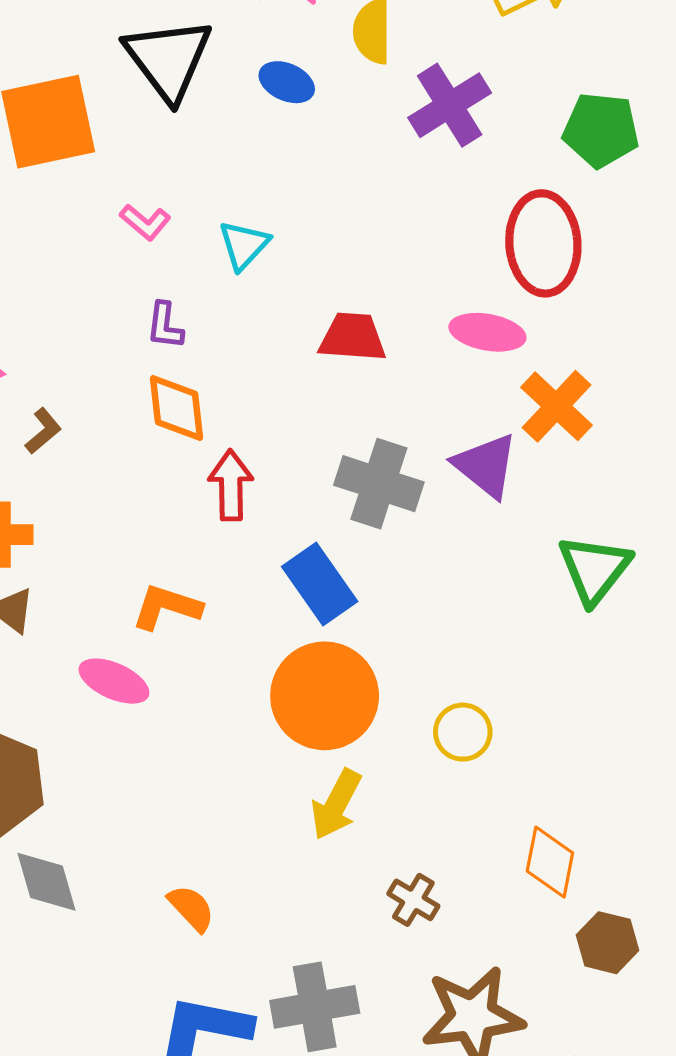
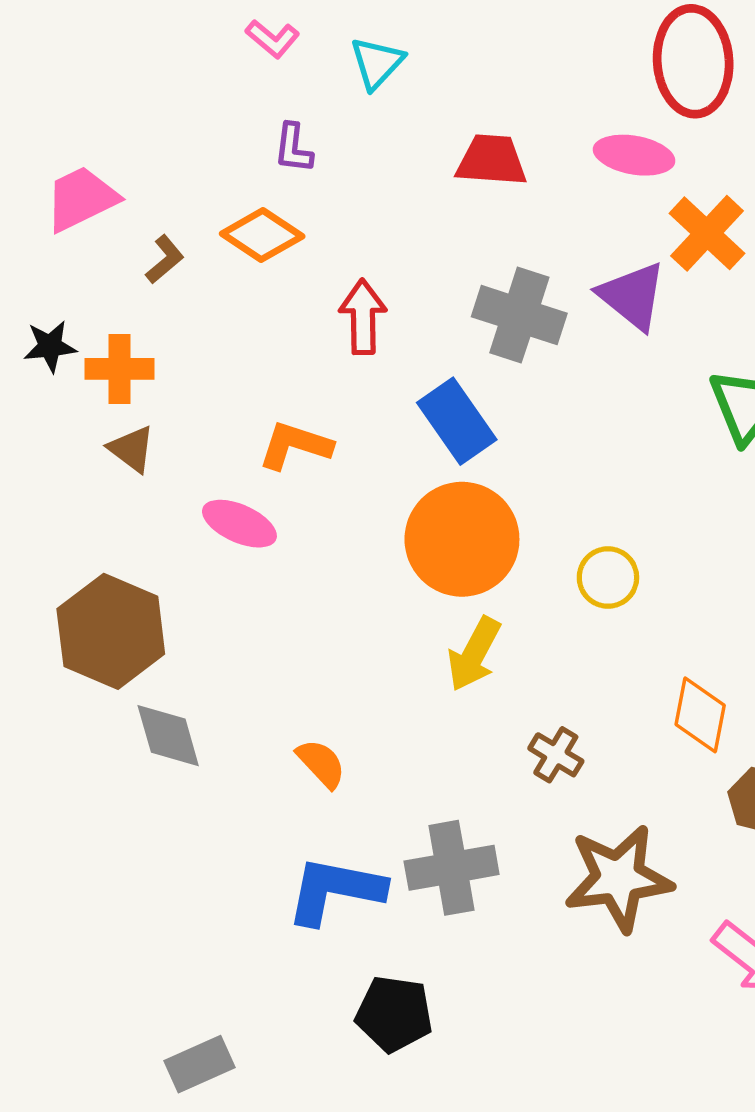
orange diamond: (176, 408) -> (262, 235), moved, turned -50

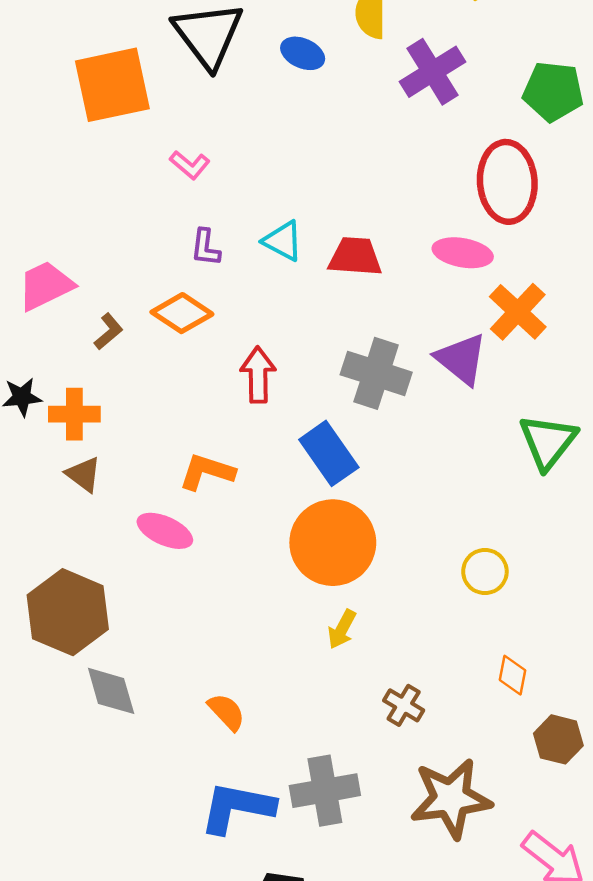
cyan triangle: (377, 63) -> (283, 241), moved, turned -45
yellow circle: (608, 578) -> (485, 572), moved
yellow arrow: (474, 654) -> (342, 629), size x0.7
orange diamond: (700, 715) -> (513, 675), size x0.7

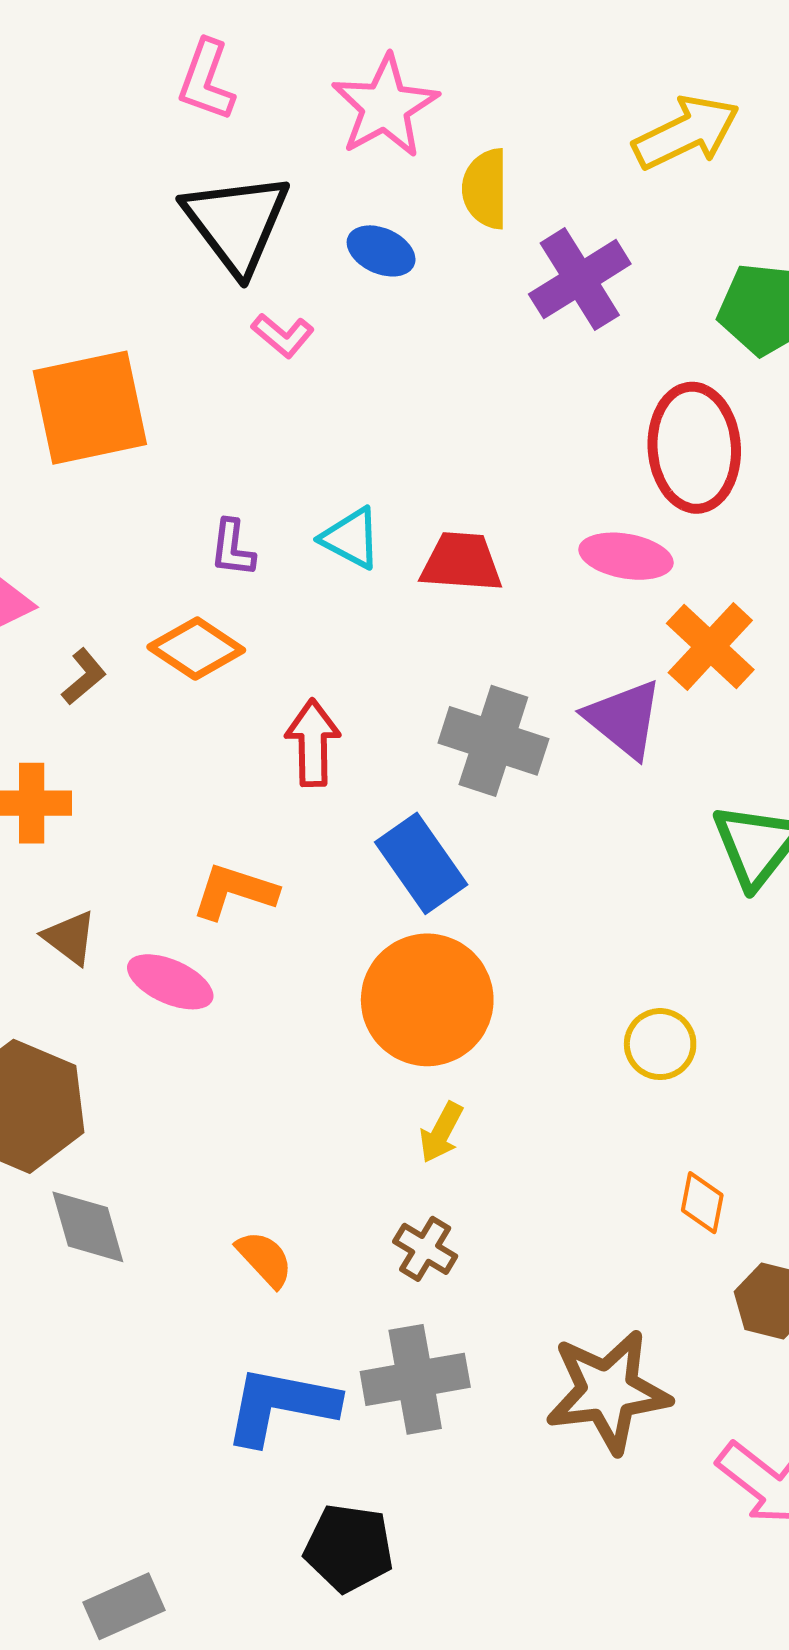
orange square: (112, 85) -> (90, 408), moved
pink L-shape: (190, 165) -> (283, 335), moved
brown triangle: (84, 474) -> (70, 938), moved
brown cross: (404, 705) -> (425, 1249), moved

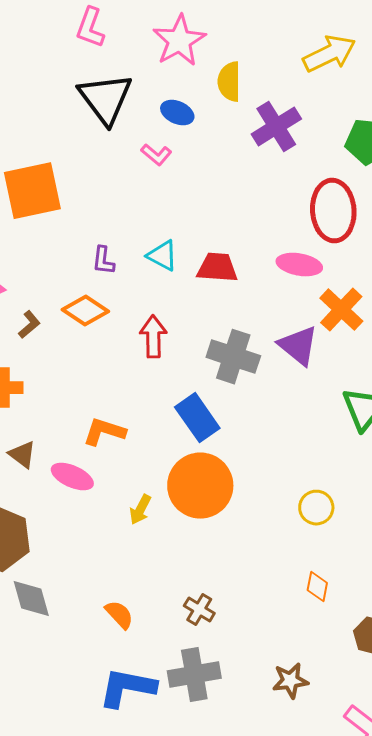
pink L-shape: (283, 335) -> (156, 155), moved
red arrow: (313, 743) -> (153, 337), moved
yellow arrow: (441, 1132) -> (140, 510), moved
orange diamond: (702, 1203) -> (317, 587), moved
brown star: (608, 1391) -> (290, 681), size x0.6

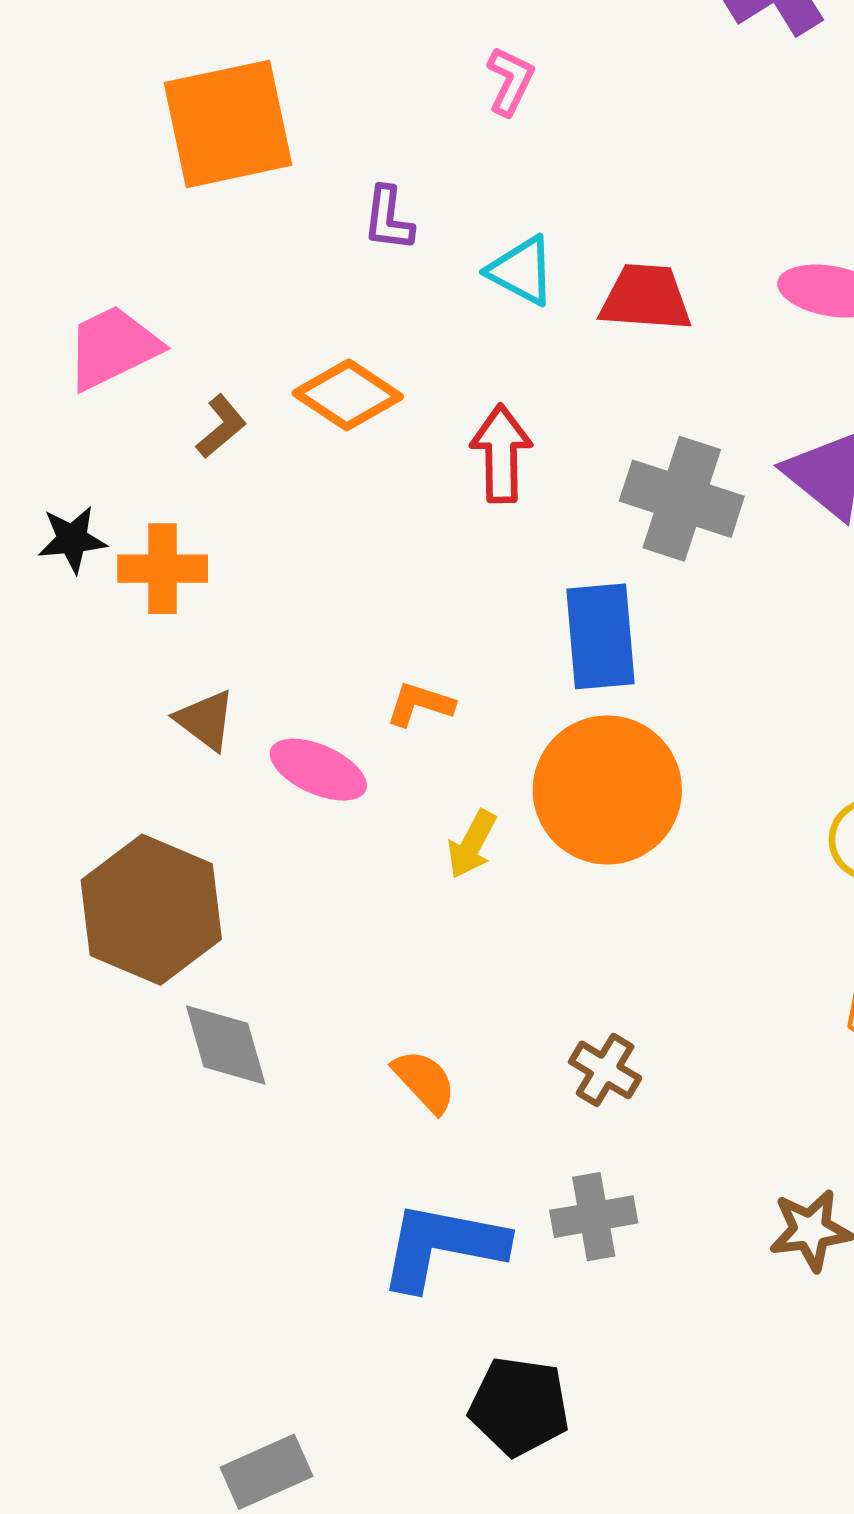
pink L-shape: (156, 155) -> (510, 81), moved, turned -104
purple L-shape: (103, 261) -> (388, 219), moved
blue rectangle: (197, 418) -> (601, 636), turned 30
orange L-shape: (104, 432) -> (420, 704), moved, size x0.7
gray cross: (194, 675) -> (594, 1217), size x0.7

